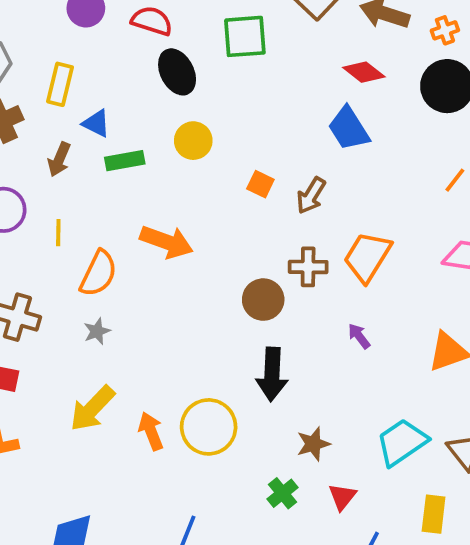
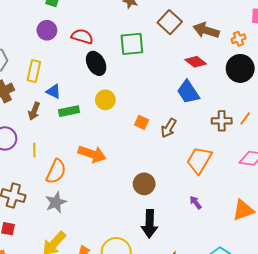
brown cross: (308, 267) -> (222, 121), moved
gray star: (97, 331) -> (56, 202), size x1.5

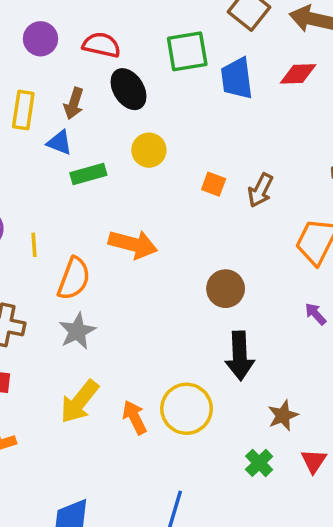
red diamond: (196, 62) -> (298, 74), turned -35
blue trapezoid: (188, 92) -> (237, 78), moved, turned 30
brown arrow: (34, 111) -> (74, 103), moved

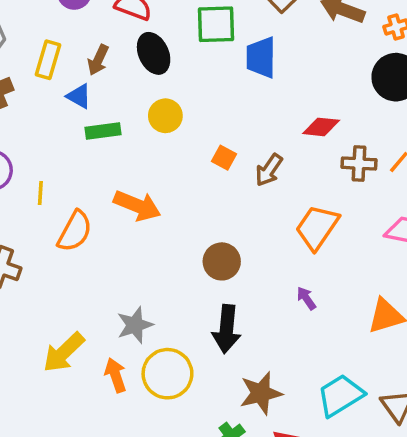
red diamond: (298, 74) -> (321, 127), moved
gray star: (77, 331) -> (135, 325), moved
brown star: (283, 416) -> (261, 393), size x1.4

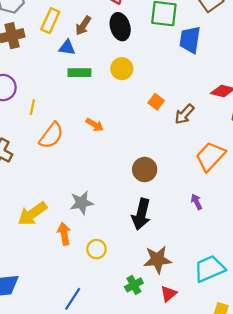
blue triangle: (79, 96) -> (67, 48), turned -30
orange arrow: (137, 206) -> (95, 125), size x0.6
yellow circle: (167, 374) -> (97, 249), moved, size x0.6

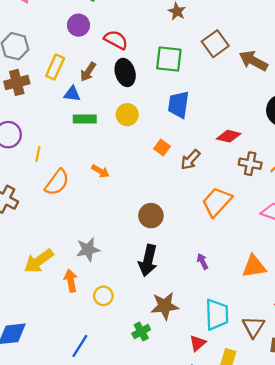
blue trapezoid: (190, 40) -> (179, 105), moved
purple arrow: (196, 202) -> (202, 261), moved
cyan trapezoid: (209, 269) -> (217, 315), turned 112
red triangle: (169, 294) -> (198, 343), moved

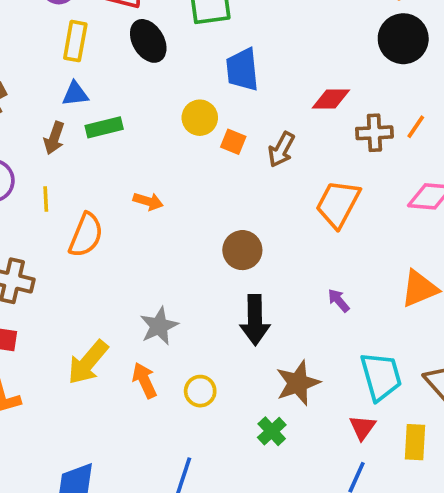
yellow rectangle: (55, 67) -> (75, 41), moved
brown arrow: (88, 72) -> (54, 138), moved
yellow circle: (127, 115) -> (200, 118), moved

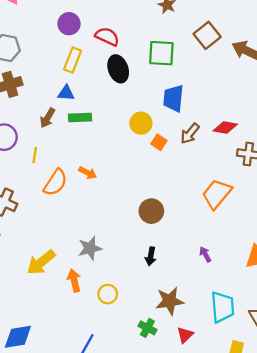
brown arrow: (281, 150) -> (190, 133), moved
orange arrow: (148, 201) -> (88, 173), moved
black arrow: (255, 320) -> (151, 256), size x0.6
red triangle: (362, 427) -> (185, 335), moved
green cross: (272, 431) -> (147, 328), turned -30

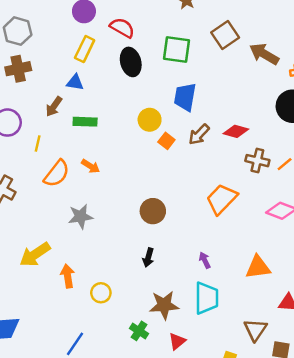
green rectangle: (80, 117) -> (85, 122), moved
gray star: (90, 248) -> (80, 217), moved
cyan trapezoid: (222, 307) -> (207, 298), moved

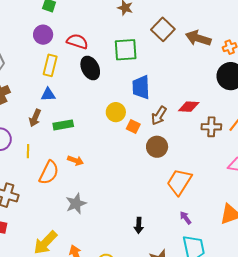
orange trapezoid: (222, 199) -> (179, 182), moved
brown circle: (153, 211) -> (157, 147), moved

